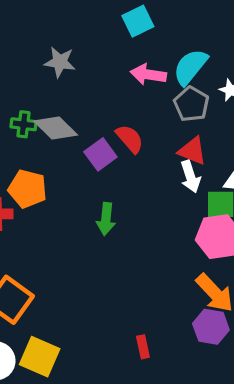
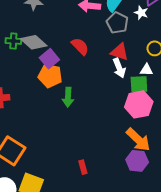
purple square: (100, 154) -> (49, 59), moved
orange pentagon: (27, 189) -> (50, 76), moved
red rectangle: (143, 347) -> (83, 167), moved

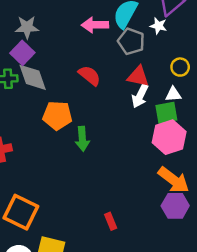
gray diamond: (34, 42) -> (33, 77), turned 36
purple square: (49, 59) -> (22, 53), moved
white arrow: (119, 68) -> (140, 96), turned 54

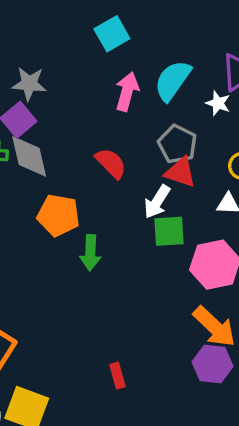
pink arrow: (95, 25) -> (127, 92), turned 100
gray pentagon: (131, 41) -> (177, 144), moved
white arrow: (140, 96) -> (157, 202), moved
green square: (166, 113) -> (169, 231), moved

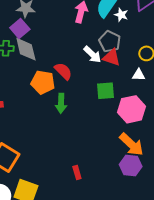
white star: (218, 103) -> (121, 15), moved
red semicircle: (111, 163) -> (63, 71), moved
white arrow: (157, 202) -> (92, 54), moved, turned -78

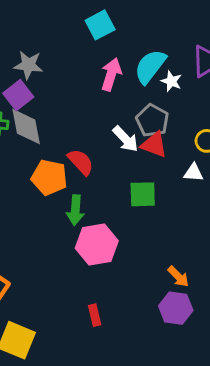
pink hexagon: (132, 109) -> (97, 244), moved
orange arrow: (131, 144) -> (178, 277), size x0.6

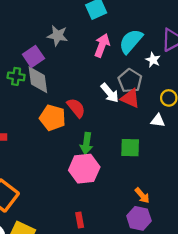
gray star: (28, 65) -> (58, 36), moved
white star: (171, 81) -> (153, 60), moved
green square: (143, 194) -> (130, 148), moved
green arrow: (75, 210) -> (86, 143), moved

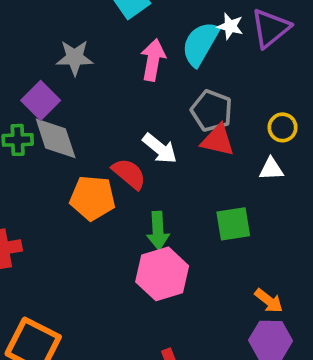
white star: (153, 60) -> (230, 26), moved
white arrow: (110, 93) -> (160, 148), moved

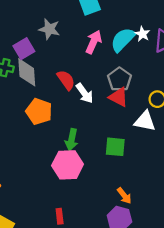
white triangle: (271, 169) -> (145, 121), size x1.5
red semicircle: (129, 174) -> (66, 80), moved

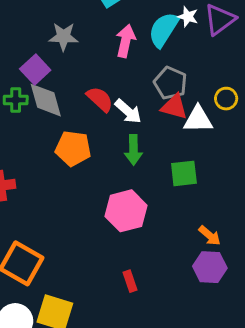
white triangle: (145, 121) -> (198, 119), moved
green arrow: (71, 140) -> (133, 150), moved

